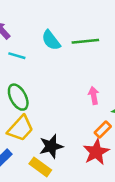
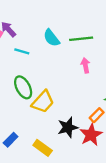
pink arrow: (94, 96) -> (85, 65), moved
yellow trapezoid: (20, 128) -> (43, 102), moved
black star: (51, 146) -> (68, 127), moved

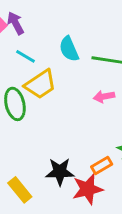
pink arrow: (85, 65) -> (104, 97), turned -104
yellow trapezoid: (43, 102) -> (40, 84), moved

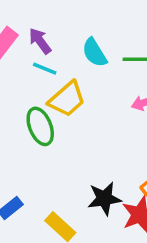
purple arrow: (16, 23) -> (40, 41), moved

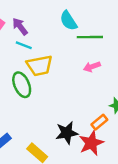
cyan semicircle: (95, 53) -> (68, 21), moved
yellow trapezoid: (67, 99) -> (39, 66), turned 32

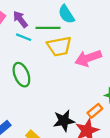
green line: (90, 37) -> (48, 28), moved
yellow trapezoid: (39, 66) -> (59, 46), moved
pink arrow: (92, 67) -> (88, 58), size x1.6

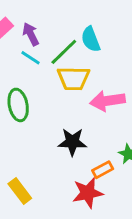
green line: (48, 28) -> (64, 52), turned -55
black star: (64, 121) -> (72, 142), moved

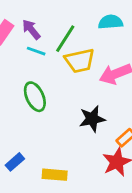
cyan semicircle: (91, 39) -> (111, 22), moved, turned 120
yellow rectangle: (20, 191) -> (55, 175), turned -35

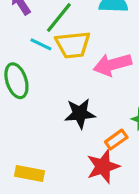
cyan line: (36, 51) -> (41, 44), moved

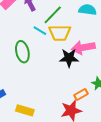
black star: (80, 114) -> (69, 58), moved

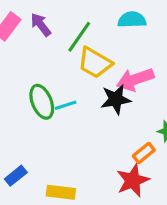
cyan line: (40, 31) -> (66, 105), moved, turned -40
yellow trapezoid: (60, 33) -> (95, 63), turned 40

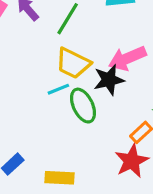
yellow trapezoid: (95, 63) -> (73, 63), moved
green ellipse: (42, 102) -> (83, 106), moved

